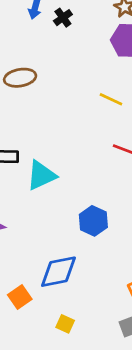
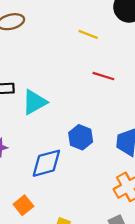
blue diamond: (59, 272) -> (46, 163), moved

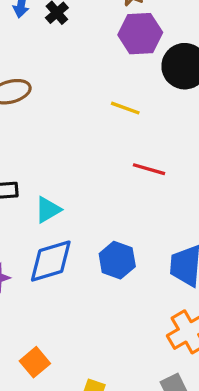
cyan triangle: (34, 102) -> (48, 210), size x0.7
blue diamond: (46, 163) -> (51, 261), moved

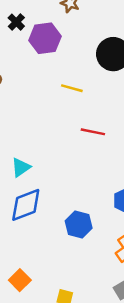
purple hexagon: (140, 34) -> (45, 38), moved
blue hexagon: (117, 260) -> (79, 224), moved

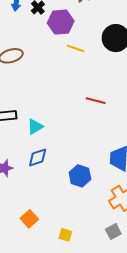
yellow line: (72, 88) -> (76, 49), moved
blue diamond: (26, 205) -> (38, 157), size x0.7

